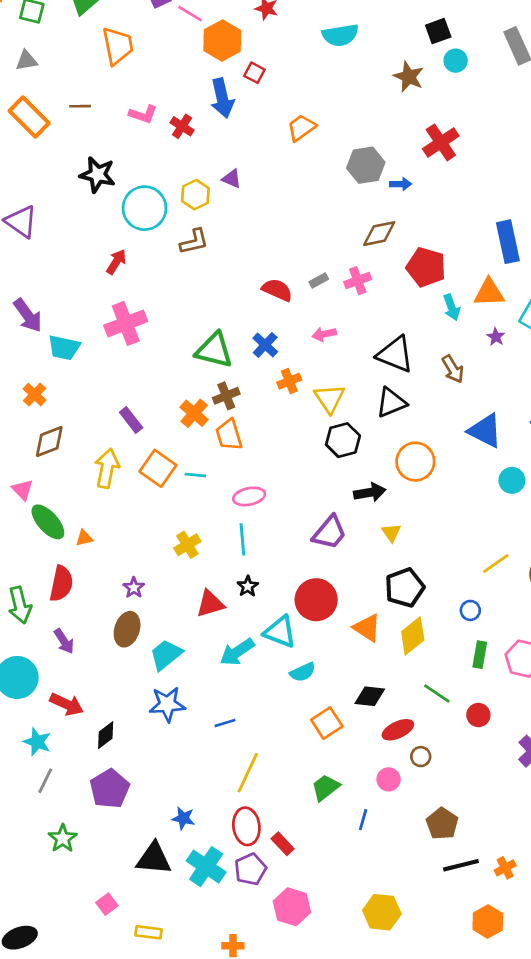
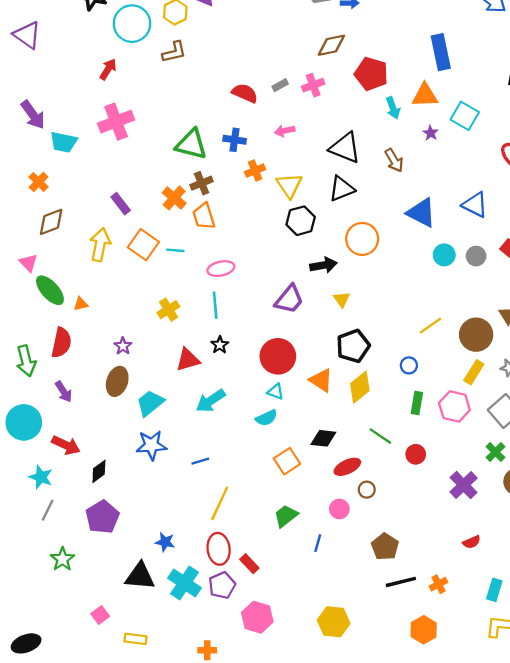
blue cross: (265, 345) -> (235, 140), turned -35
cyan triangle: (280, 632) -> (276, 392), moved, size x0.6

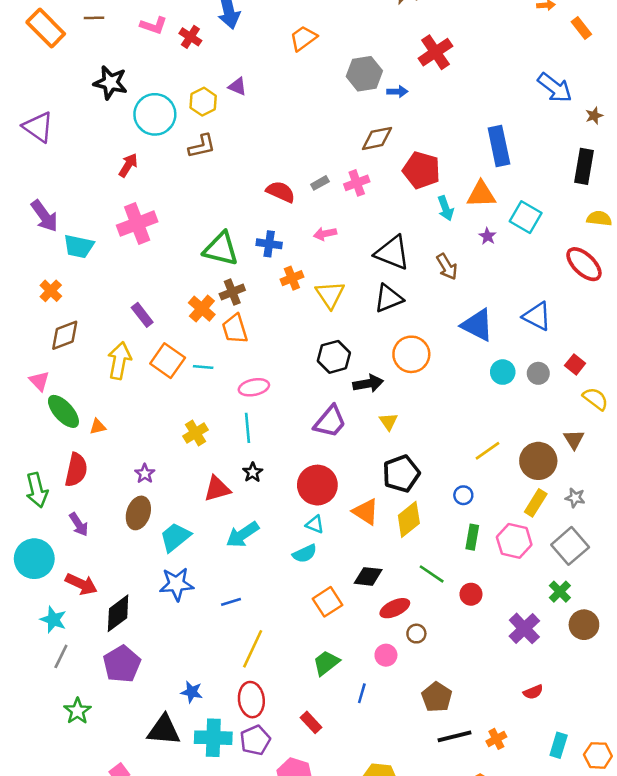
black hexagon: (301, 221) -> (334, 357), moved
black diamond: (99, 471) -> (118, 613), size x1.4
red rectangle: (249, 564) -> (311, 722), moved
cyan cross: (184, 583) -> (213, 738), turned -32

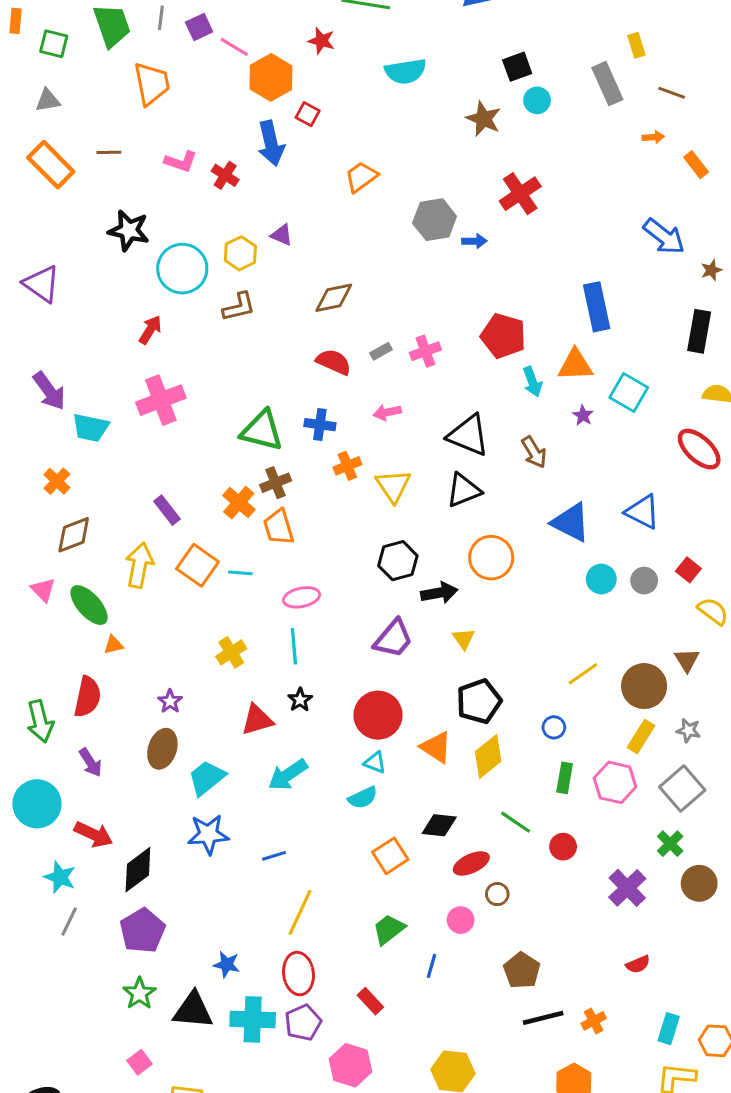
brown diamond: (377, 138) -> (334, 298), moved
green ellipse: (63, 411) -> (89, 605), moved
green star: (77, 711) -> (139, 993), moved

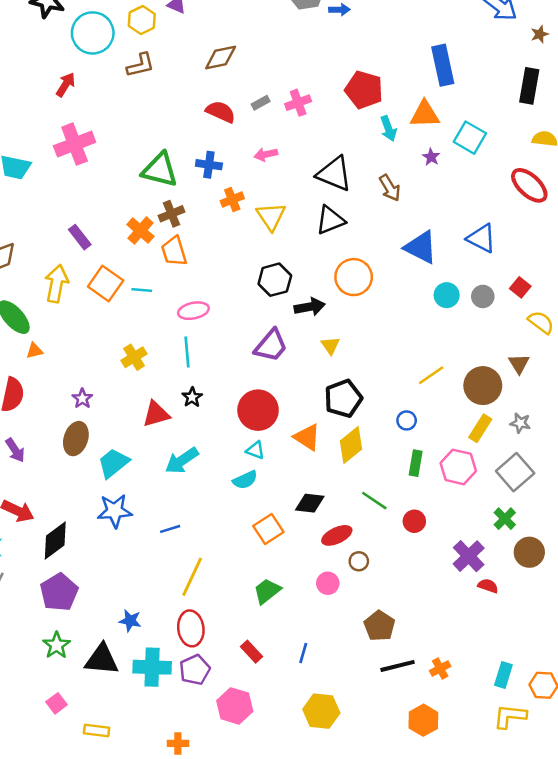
red semicircle: (638, 964) -> (488, 586), moved, turned -138
blue line: (432, 966) -> (303, 653), moved

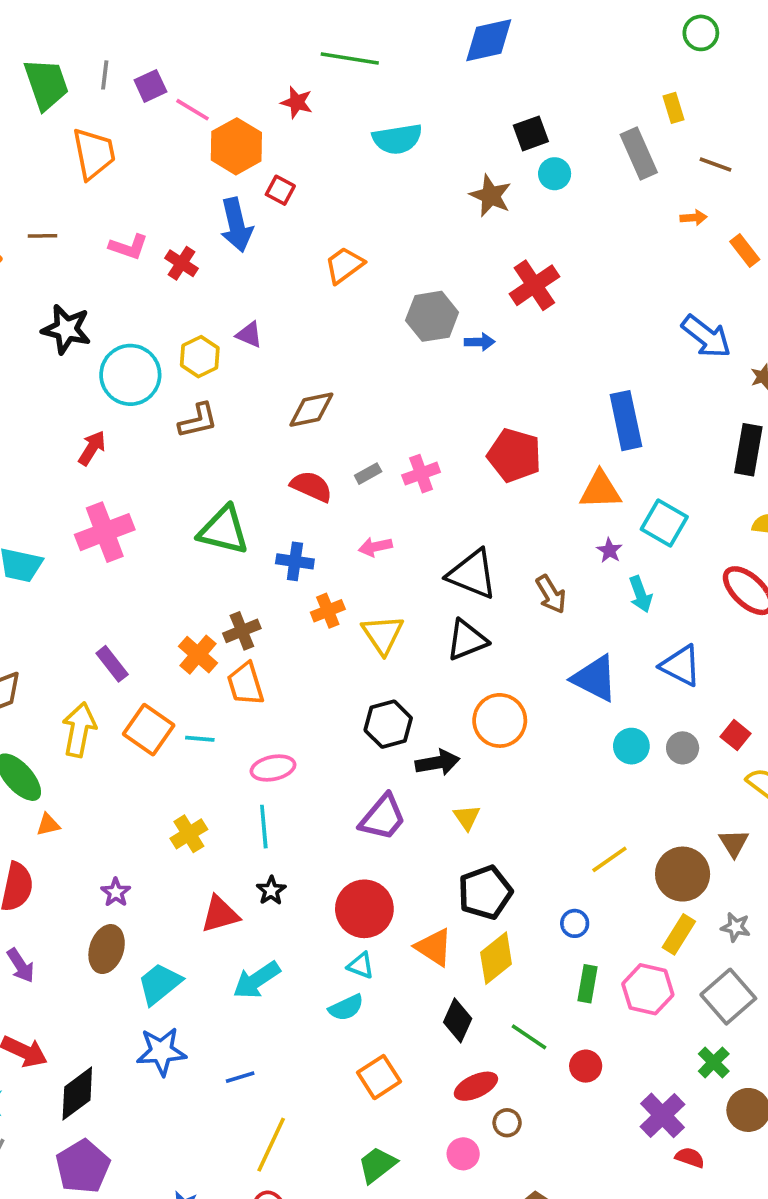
cyan arrow: (388, 129) -> (641, 594), moved
green triangle: (160, 170) -> (224, 530), moved
black diamond: (310, 503) -> (458, 1020), moved, turned -72

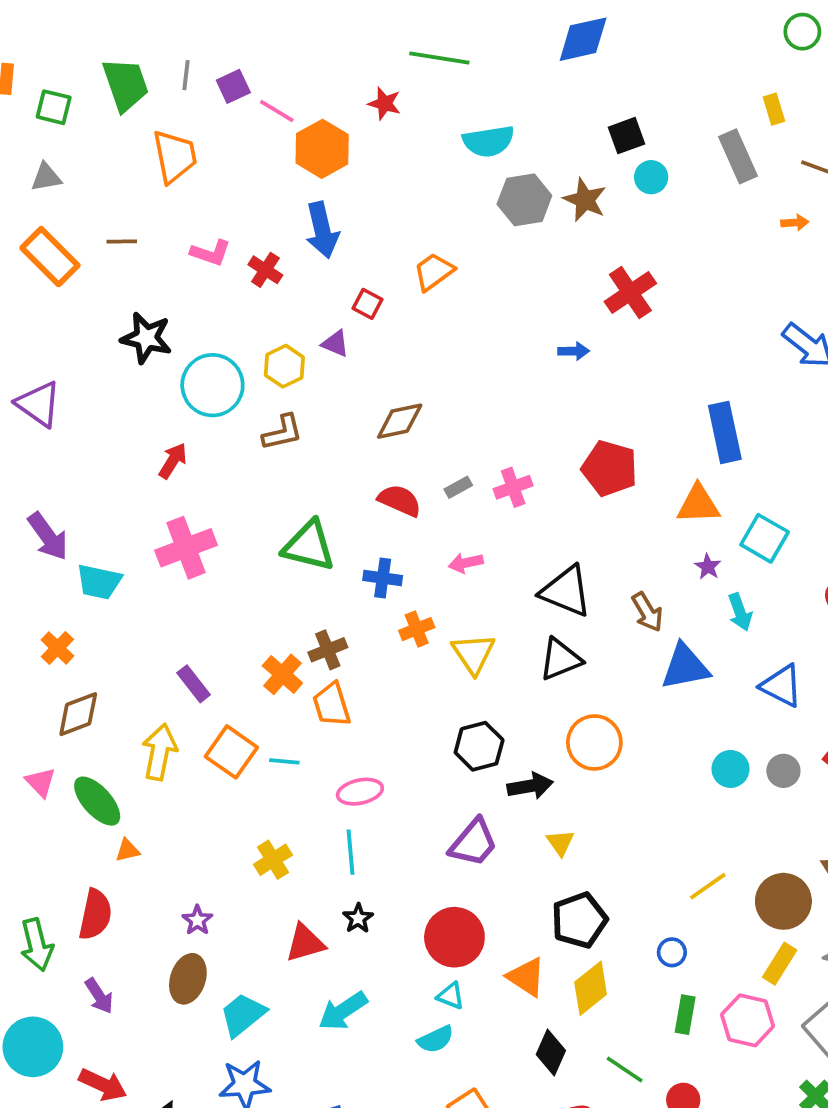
red square: (280, 190) -> (368, 304), moved
gray hexagon: (432, 316) -> (524, 200), moved
blue triangle: (595, 678) -> (685, 667), moved, turned -38

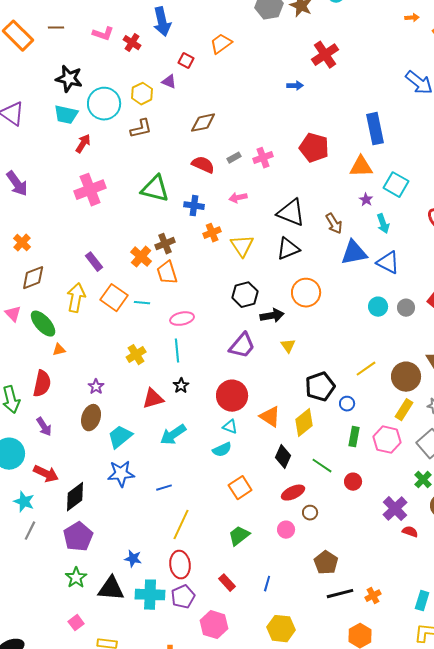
cyan trapezoid: (99, 582) -> (66, 115), moved
blue triangle: (782, 686) -> (388, 263), moved
black pentagon: (579, 920) -> (320, 387), moved

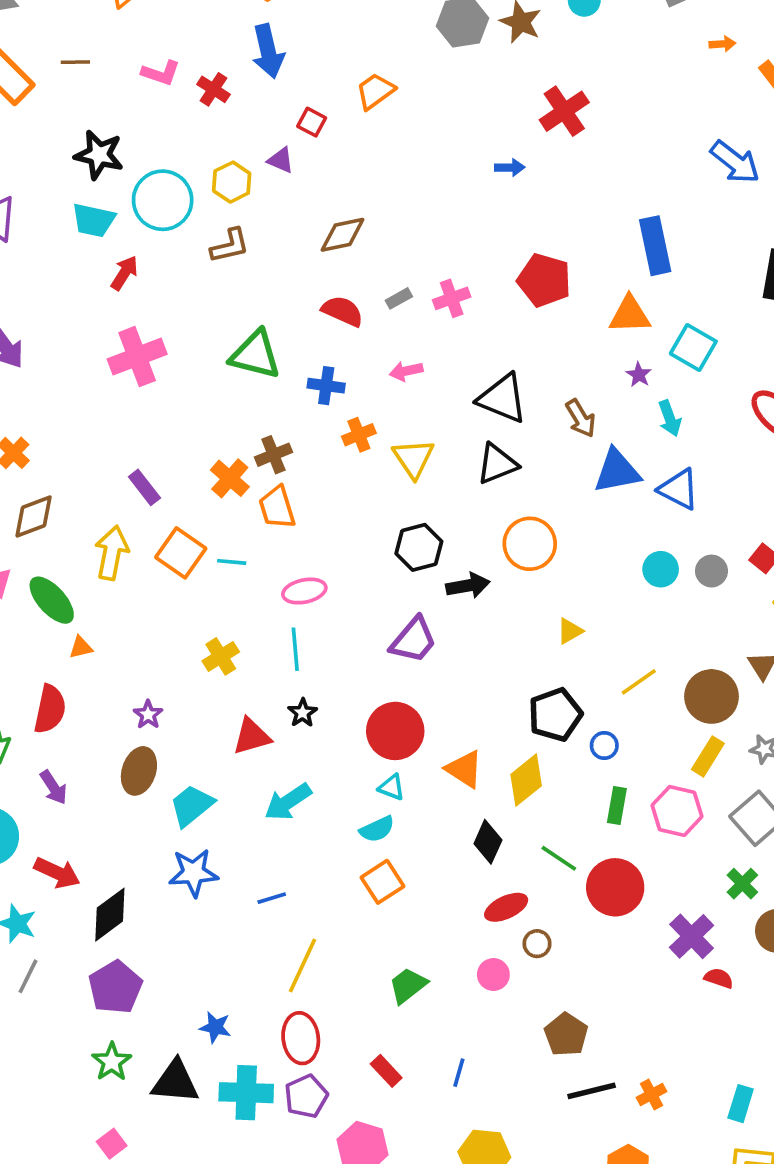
yellow triangle: (288, 346) -> (570, 631), moved, turned 35
red circle: (353, 482) -> (615, 887), size x1.8
orange square: (240, 488) -> (383, 882), moved

